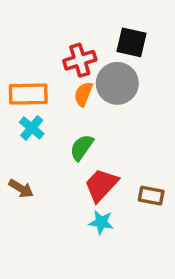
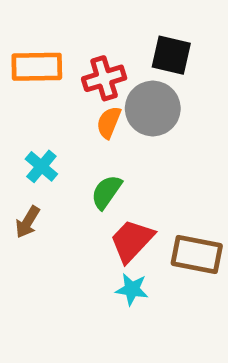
orange rectangle: (28, 94) -> (37, 67), moved
brown arrow: (21, 189) -> (28, 222), moved, turned 90
brown rectangle: (151, 196) -> (197, 255), size x1.5

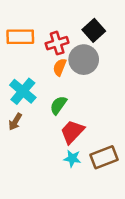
black square: (171, 55) -> (94, 30), turned 35
cyan cross: (41, 166) -> (23, 91), size x1.5
brown rectangle: (197, 255) -> (104, 157), moved, turned -32

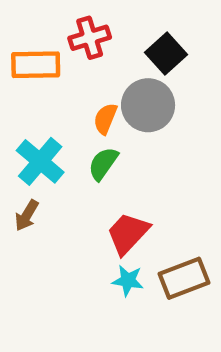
red cross: (57, 43) -> (90, 38), moved
green semicircle: (58, 105) -> (103, 164), moved

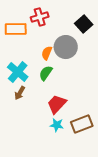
black square: (166, 53) -> (84, 24), moved
brown arrow: (27, 215) -> (20, 93), moved

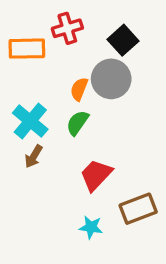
black square: (84, 24) -> (123, 40), moved
cyan star: (57, 125) -> (91, 227), moved

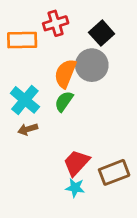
orange semicircle: (79, 89) -> (65, 73), size x1.5
brown arrow: (34, 156) -> (28, 129), turned 42
red trapezoid: (96, 175) -> (76, 163), moved

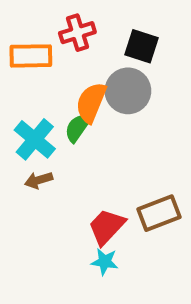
black square: (102, 33) -> (142, 46), turned -30
green semicircle: (64, 101) -> (77, 128), moved
brown rectangle: (114, 172) -> (159, 213), moved

